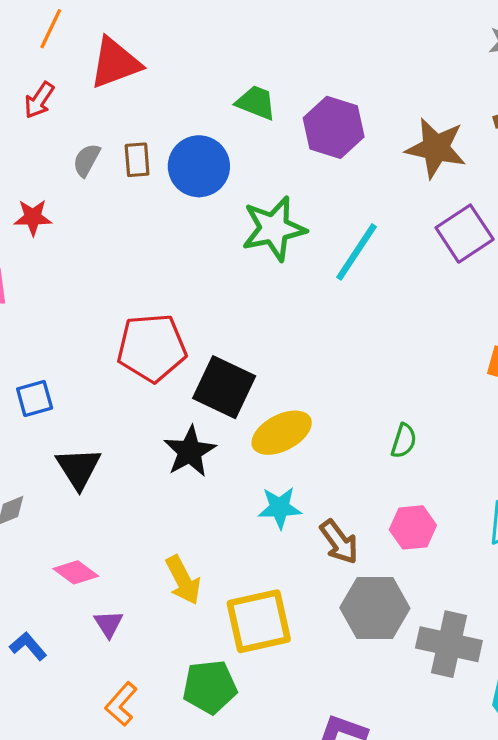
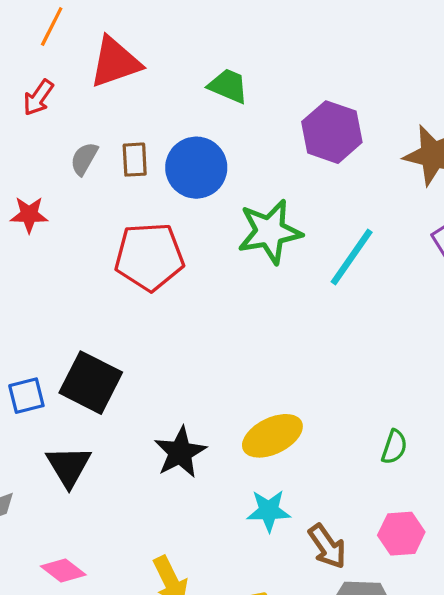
green trapezoid: (256, 103) -> (228, 86), moved
red pentagon: (152, 348) -> (149, 257), moved
black square: (224, 387) -> (91, 383), moved

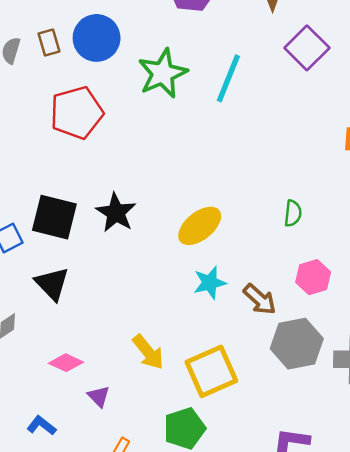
black star: (180, 452) -> (116, 213), moved

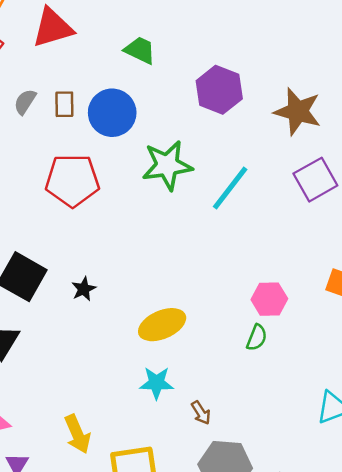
black star: (116, 213) -> (84, 289), size x0.6
pink hexagon: (313, 277) -> (269, 299), moved
brown arrow: (260, 299) -> (201, 413), size x0.7

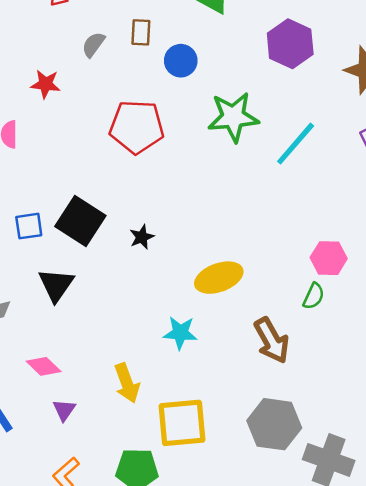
brown rectangle: (64, 104) -> (141, 32), moved
blue circle: (112, 113) -> (181, 61), size x0.7
cyan star: (156, 383) -> (180, 333), moved
brown arrow: (201, 413) -> (272, 340), moved, size x1.8

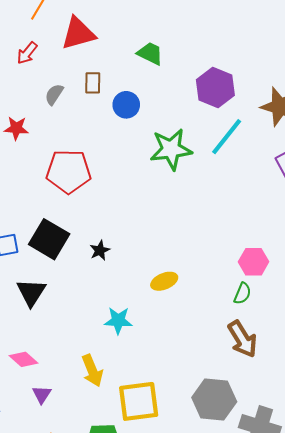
red pentagon: (137, 127) -> (69, 171), moved
cyan line: (296, 144) -> (227, 137), moved
yellow ellipse: (219, 278) -> (164, 281), size x0.7
cyan star: (180, 333) -> (118, 320), moved
brown arrow: (272, 340) -> (242, 339), moved

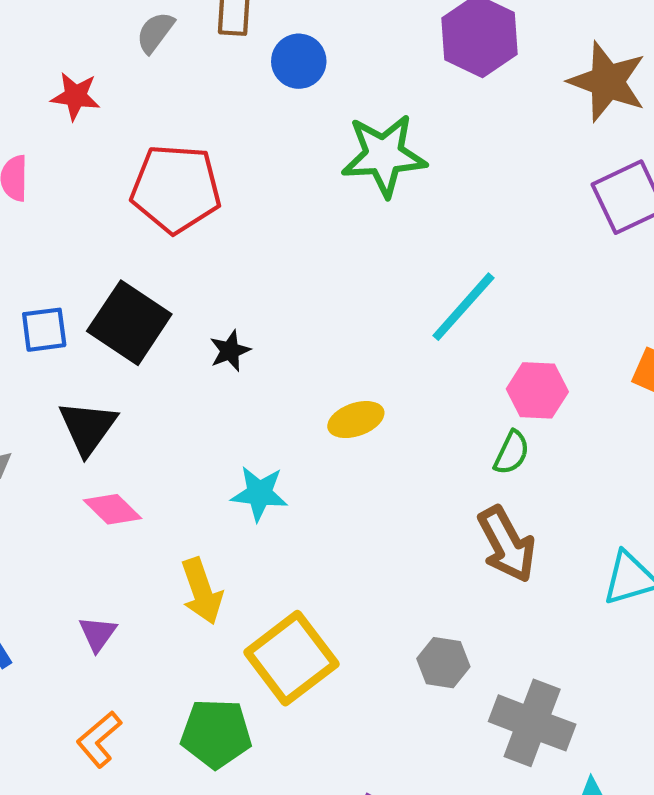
cyan line: (227, 137) -> (463, 307), moved
pink diamond: (23, 359) -> (112, 509), moved
gray hexagon: (214, 400) -> (443, 663), size x0.6
yellow square: (139, 401) -> (291, 658), turned -33

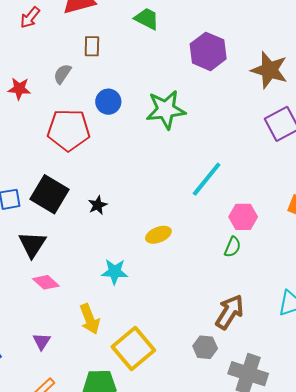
gray semicircle: (155, 32) -> (62, 74), moved
blue circle: (299, 61) -> (108, 102), moved
brown arrow: (507, 544) -> (230, 312), moved, turned -117

